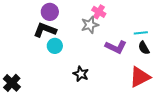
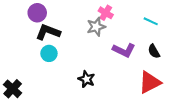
purple circle: (50, 12) -> (37, 13), moved
cyan line: (141, 33) -> (151, 21), moved, turned 32
cyan circle: (55, 46) -> (49, 53), moved

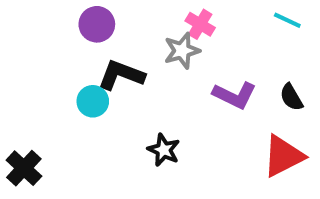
purple circle: (37, 13) -> (97, 24), moved
cyan line: (151, 21) -> (287, 20), moved
black L-shape: (48, 32) -> (121, 75), moved

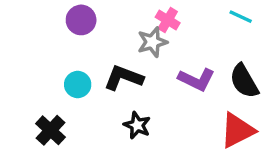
black L-shape: (121, 75) -> (124, 78), moved
black semicircle: (291, 97) -> (244, 81), size x1.5
black cross: (24, 168) -> (50, 130), moved

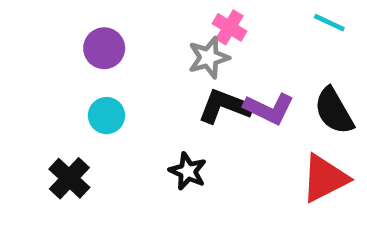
purple circle: (81, 20) -> (104, 48), moved
black L-shape: (124, 78) -> (225, 106), moved

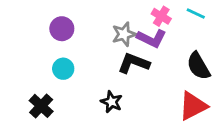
pink cross: (229, 27) -> (161, 16), moved
purple L-shape: (269, 109) -> (152, 38), moved

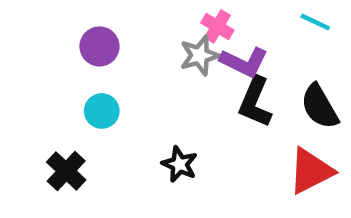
pink cross: (161, 16) -> (217, 26), moved
black L-shape: (134, 63) -> (255, 102), moved, turned -88

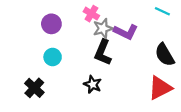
pink cross: (217, 26) -> (91, 14), moved
black L-shape: (255, 102) -> (103, 52), moved

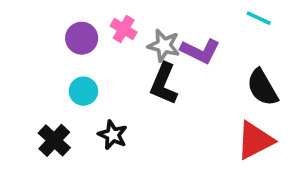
pink cross: (91, 14) -> (124, 29), moved
gray star: (103, 28) -> (164, 45), turned 30
black star: (93, 84) -> (113, 135), moved

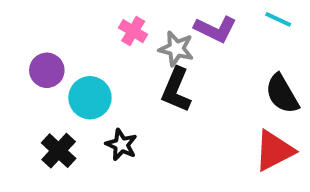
purple circle: (82, 38) -> (47, 70), moved
purple L-shape: (200, 51) -> (215, 29), moved
cyan circle: (83, 91) -> (90, 98), size x1.4

